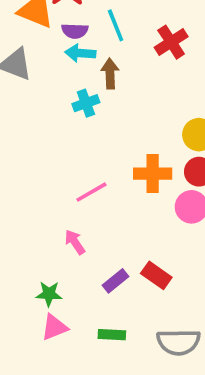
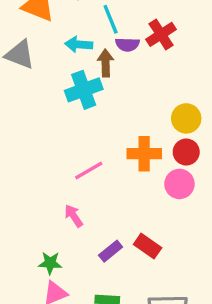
purple semicircle: (75, 31) -> (127, 44), moved
cyan cross: (86, 103) -> (84, 90), size x1.5

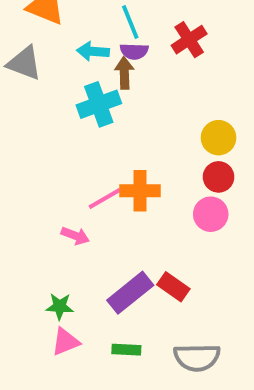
purple semicircle: (127, 44) -> (134, 51), moved
orange cross: (144, 154) -> (140, 191), moved
pink arrow: (74, 216) -> (75, 236), moved, turned 145
purple rectangle: (111, 251) -> (130, 293), size x1.6

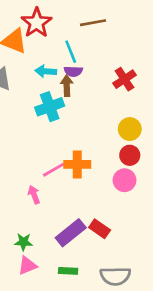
red cross: (189, 40) -> (125, 79), moved
pink arrow: (75, 236) -> (34, 195), turned -132

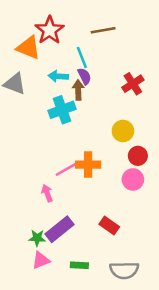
purple semicircle: (73, 71) -> (84, 76), turned -119
yellow circle: (130, 129) -> (123, 131), moved
purple rectangle: (71, 233) -> (60, 229), moved

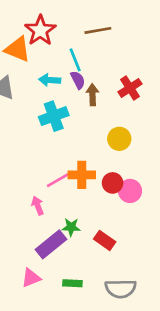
brown arrow: (78, 90) -> (93, 95), moved
red circle: (138, 156) -> (113, 183), moved
green star: (37, 238) -> (71, 227), moved

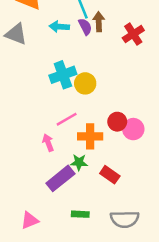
brown arrow: (93, 95) -> (99, 22), moved
cyan cross: (54, 116) -> (63, 75), moved
yellow circle: (119, 139) -> (85, 83), moved
orange cross: (82, 175) -> (90, 136), moved
pink triangle: (31, 278) -> (30, 220), moved

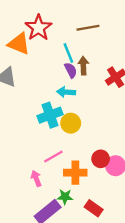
cyan arrow: (59, 27) -> (66, 92), moved

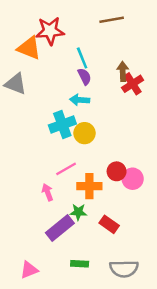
red star: (38, 28) -> (50, 31), turned 30
brown line: (88, 28) -> (112, 20), moved
brown arrow: (83, 66) -> (123, 71), moved

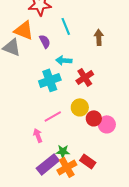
orange triangle: (29, 48) -> (24, 30), moved
purple semicircle: (85, 76) -> (45, 41), moved
red cross: (133, 84) -> (85, 77), moved
yellow circle: (85, 133) -> (80, 107), moved
orange cross: (89, 186) -> (67, 167), moved, turned -30

